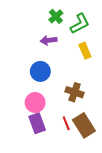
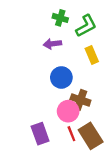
green cross: (56, 16) -> (60, 18), turned -32
blue circle: (40, 71) -> (61, 77), moved
pink circle: (35, 103) -> (68, 111), moved

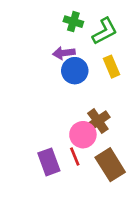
blue circle: (61, 77) -> (75, 71), moved
brown cross: (80, 100) -> (98, 121), turned 36
red line: (71, 134) -> (75, 156), moved

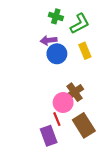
purple rectangle: (49, 162) -> (49, 136), moved

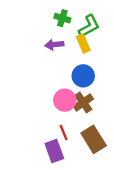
yellow rectangle: (85, 51) -> (83, 43), moved
blue circle: (57, 54) -> (83, 76), moved
pink circle: (63, 103) -> (65, 100), moved

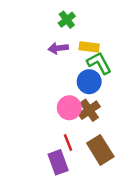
green cross: (62, 18) -> (67, 20), turned 35
green L-shape: (89, 26) -> (99, 63), moved, turned -90
yellow rectangle: (83, 43) -> (89, 47), turned -60

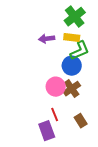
green cross: (67, 20) -> (75, 17), moved, size x1.5
green L-shape: (99, 63) -> (80, 51), turned 95
brown rectangle: (100, 150) -> (81, 121), size x0.6

